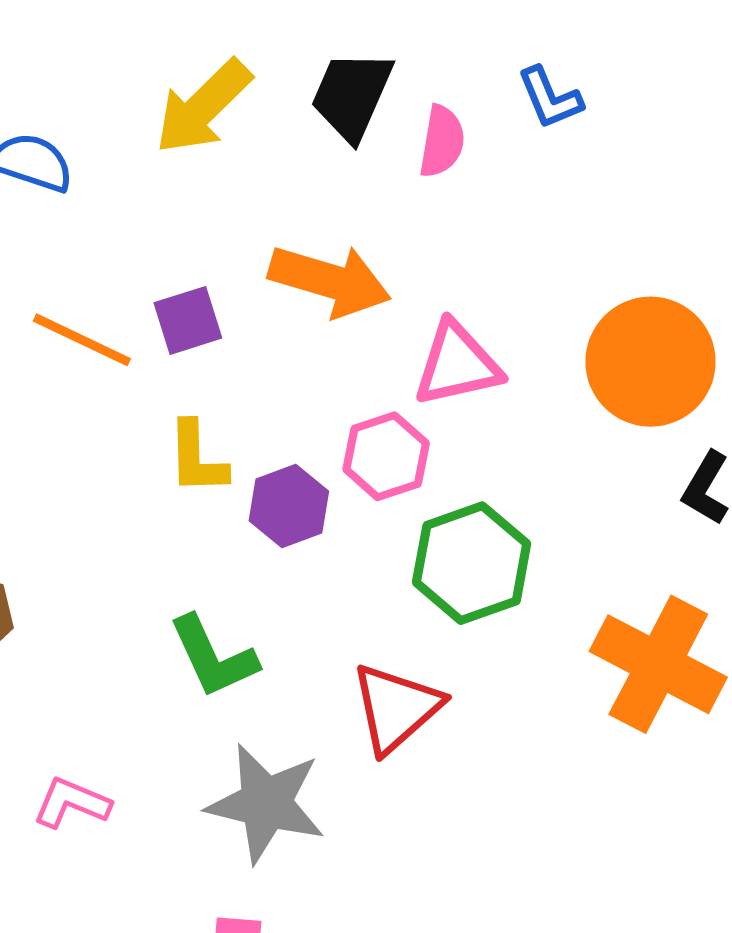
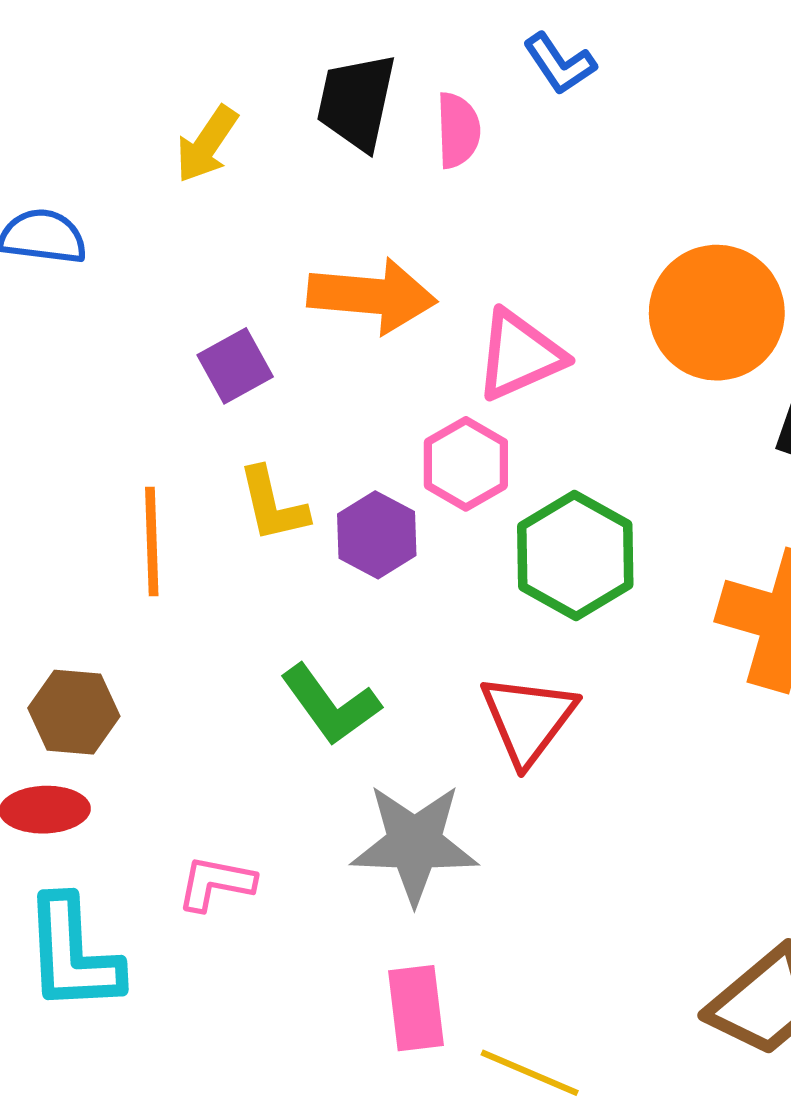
yellow arrow: (203, 107) -> (207, 144), size x0.7
orange line: (82, 340) -> (152, 542), moved, turned 74

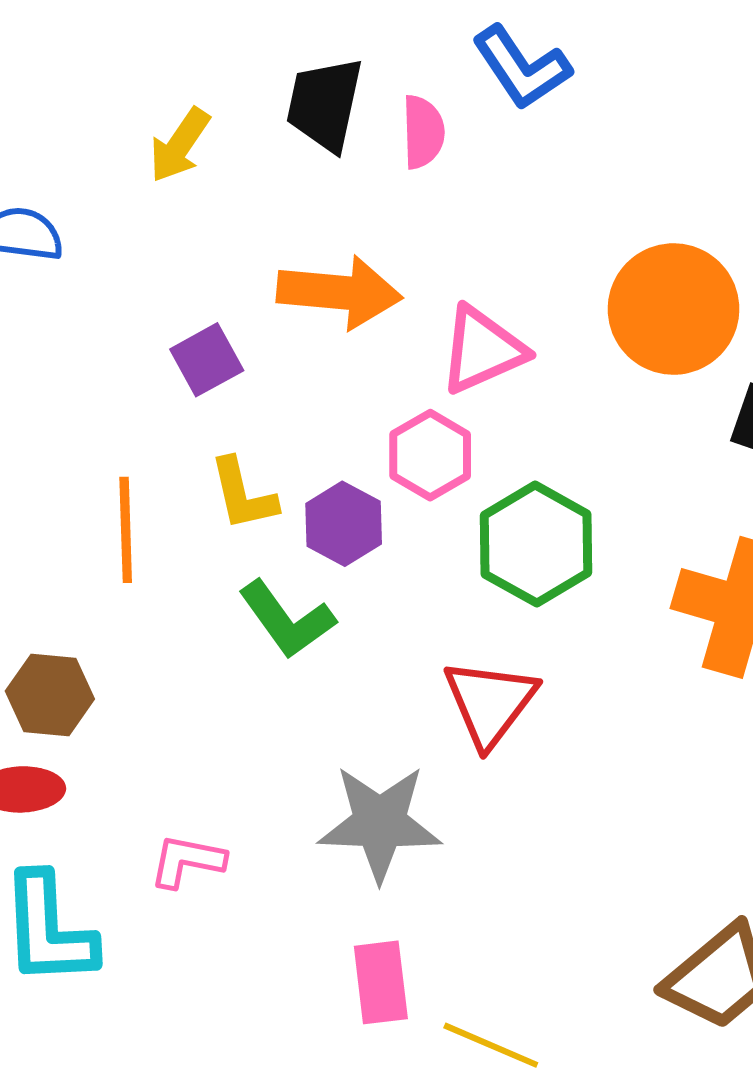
blue L-shape: (560, 64) -> (522, 68), size x1.4
green L-shape: (330, 705) -> (287, 619), moved

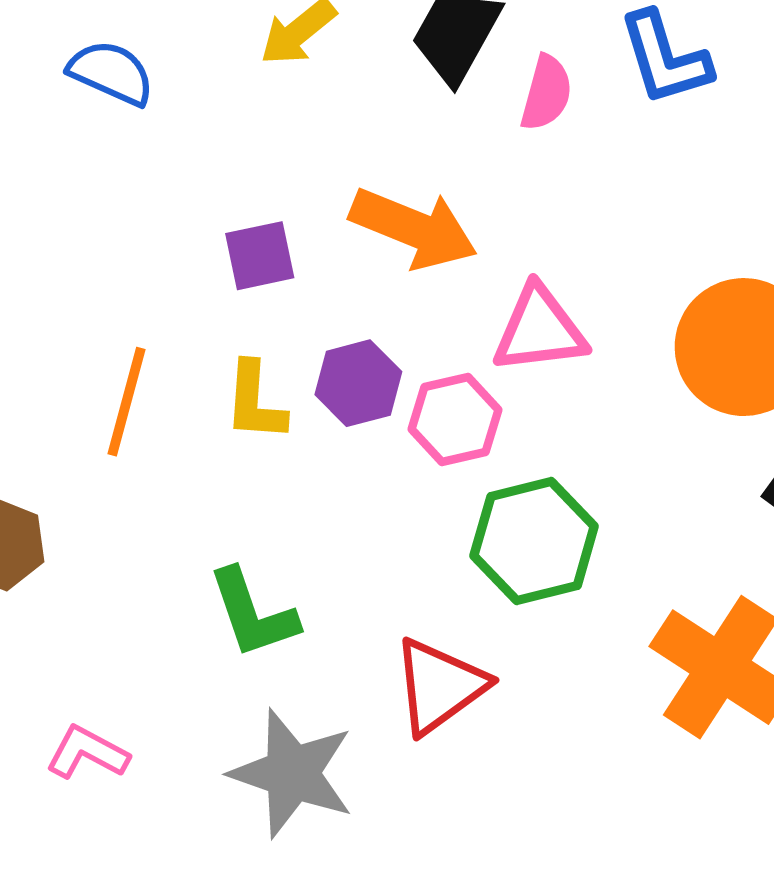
purple hexagon: (344, 524) -> (358, 383), moved
green L-shape: (287, 619) -> (253, 613), moved

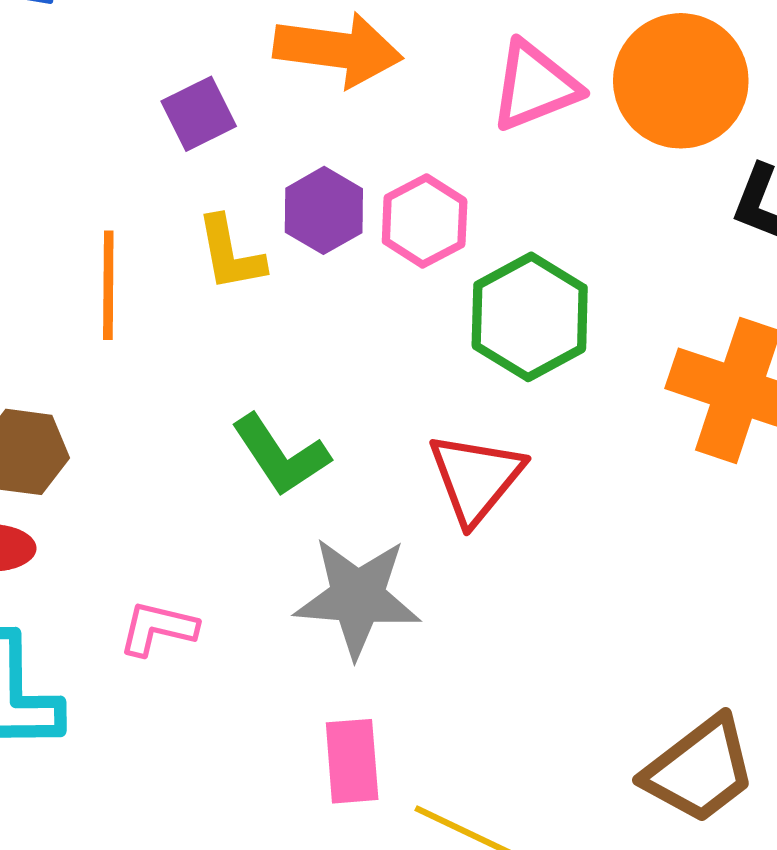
pink triangle: (539, 330) -> (535, 86), moved

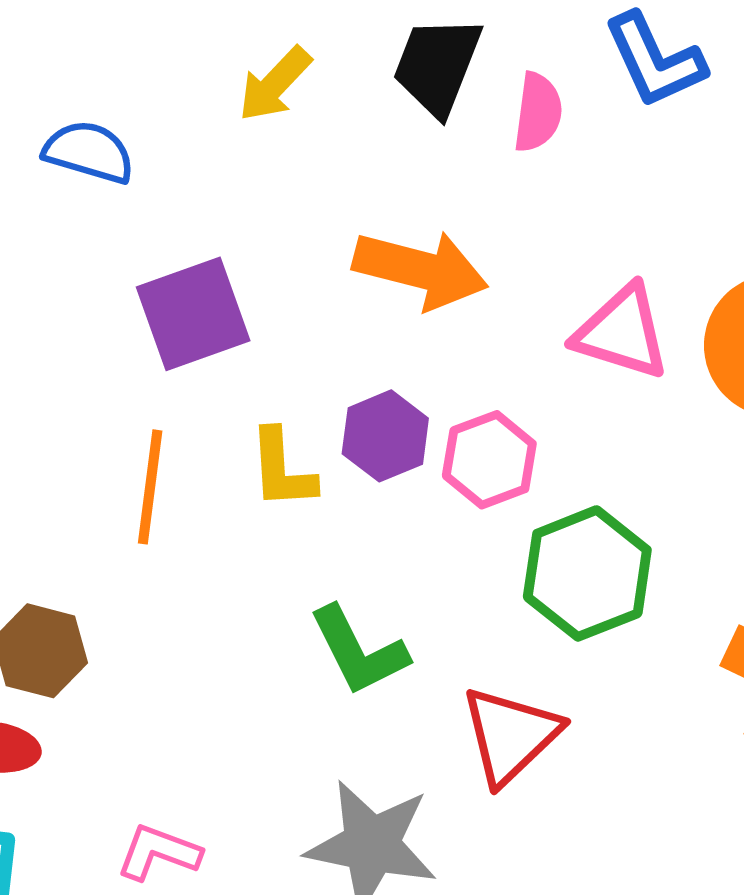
pink triangle: (535, 86) -> (622, 332), turned 32
purple square: (199, 114) -> (193, 314), moved, size x1.5
green L-shape: (281, 455) -> (359, 651), moved

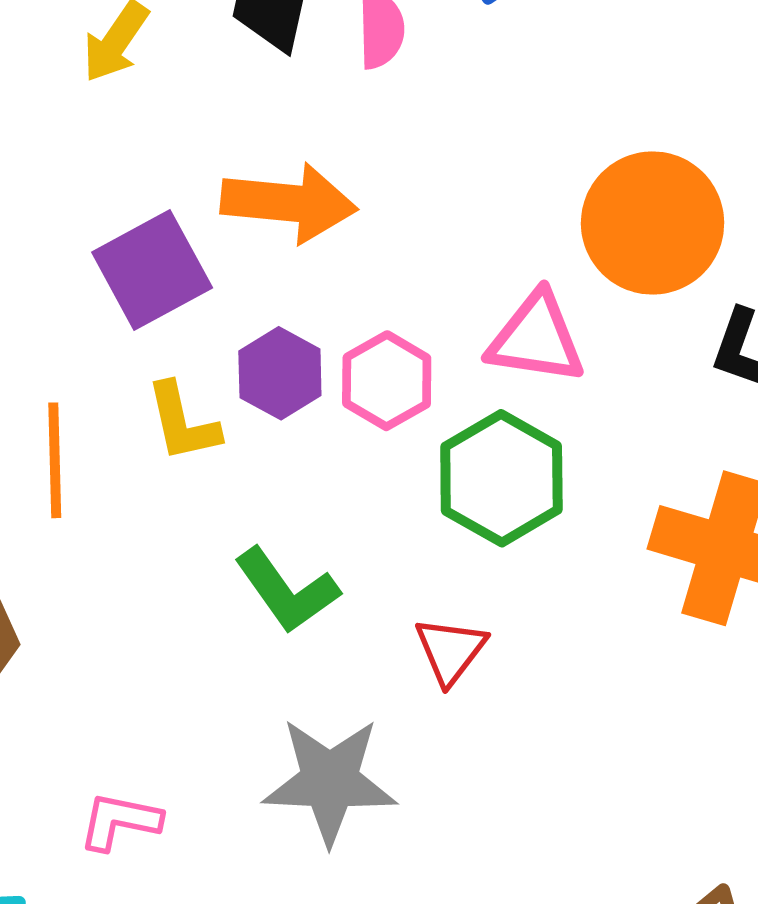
purple square: (193, 314) -> (152, 270), moved
pink triangle: (622, 332) -> (536, 338), moved
red triangle: (510, 735) -> (450, 651), size x0.7

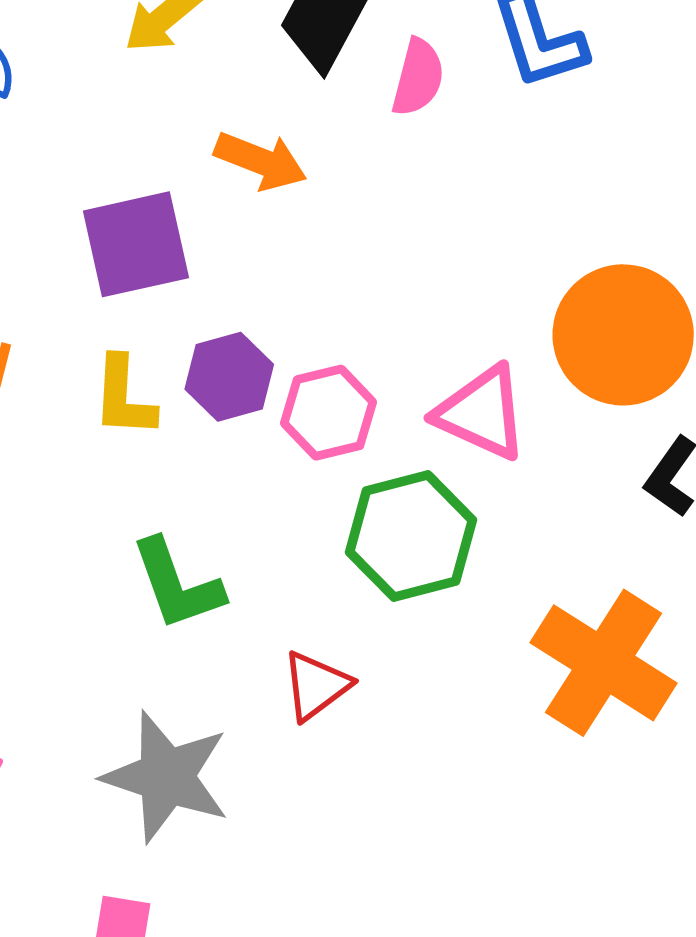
orange arrow: (289, 203) -> (261, 161), moved, size x0.7

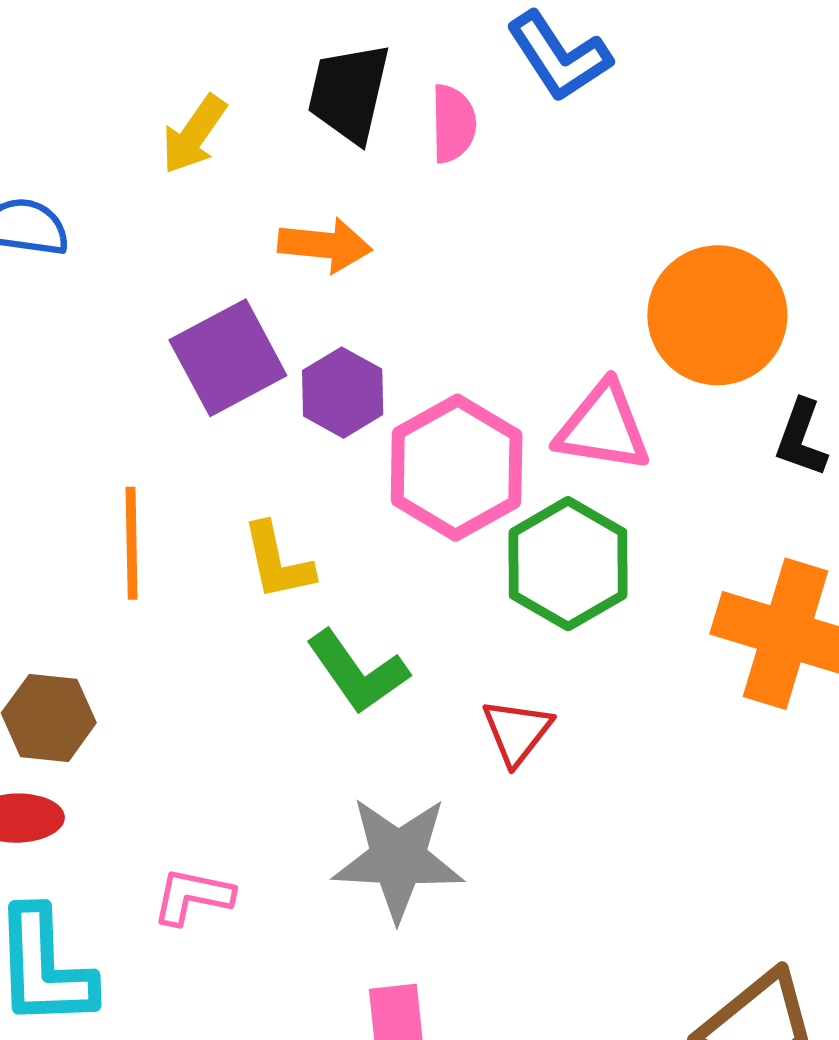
purple hexagon: (229, 377) -> (343, 393), moved
yellow L-shape: (124, 397) -> (278, 562), moved
pink hexagon: (329, 413) -> (457, 468), size x1.5

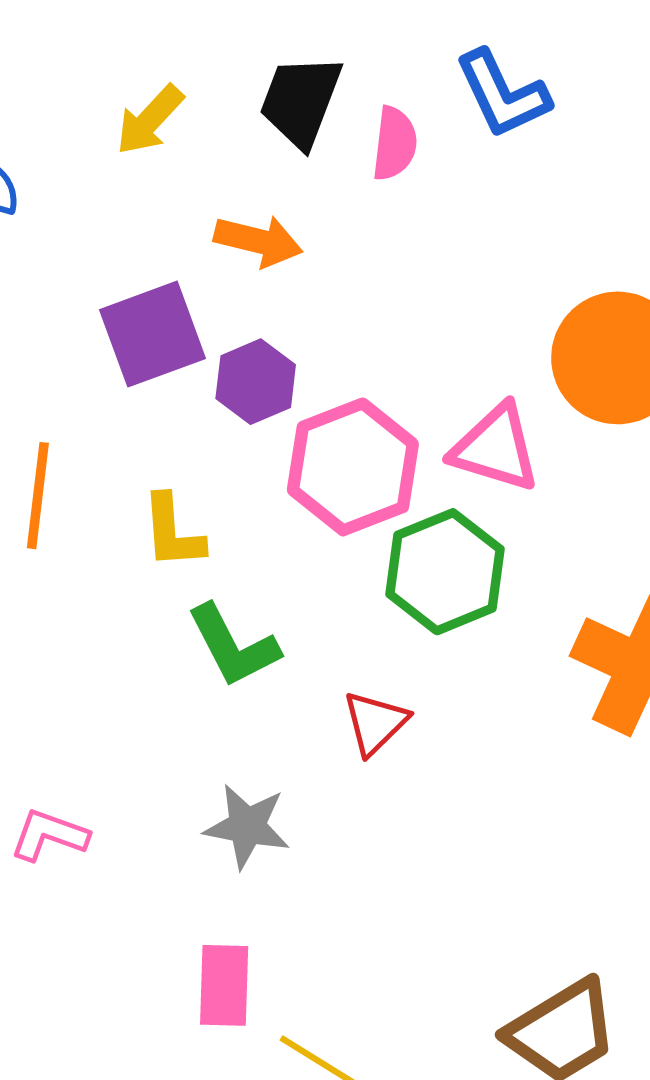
gray star: (398, 858) -> (247, 826), size x0.7

